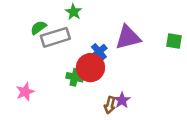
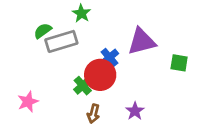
green square: (174, 41) -> (179, 63), moved
green cross: (75, 77) -> (83, 86), turned 35
brown arrow: (110, 105) -> (93, 114), moved

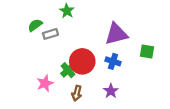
gray rectangle: (61, 41) -> (50, 34), size x0.6
blue cross: (110, 57) -> (113, 61), moved, turned -32
pink star: (28, 102) -> (45, 83), moved

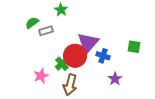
purple triangle: (116, 34) -> (88, 43), moved, turned -35
purple star: (111, 91) -> (115, 79), moved
brown arrow: (77, 93) -> (70, 85), size x1.5

